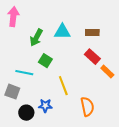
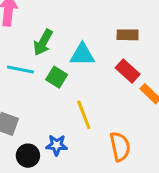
cyan triangle: (62, 32) -> (82, 54), moved
cyan line: (24, 73) -> (20, 70), moved

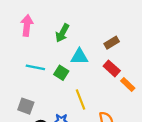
brown rectangle: (128, 35) -> (112, 43), turned -32
green arrow: (43, 42) -> (62, 33), moved

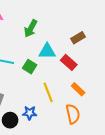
red rectangle: (112, 68) -> (69, 62), moved
orange rectangle: (128, 85) -> (78, 89), moved

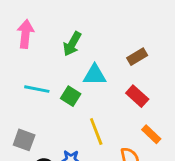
red rectangle: (69, 62) -> (137, 96), moved
orange rectangle: (78, 89) -> (151, 134), moved

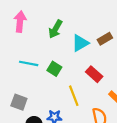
cyan triangle: (95, 75) -> (80, 43), moved, turned -30
red rectangle: (137, 96) -> (94, 74), moved

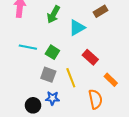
brown rectangle: (105, 39) -> (100, 11), moved
gray square: (19, 102) -> (48, 75), moved

